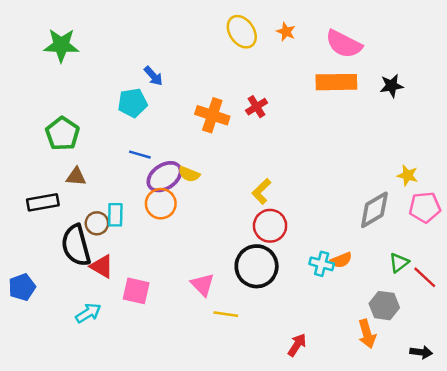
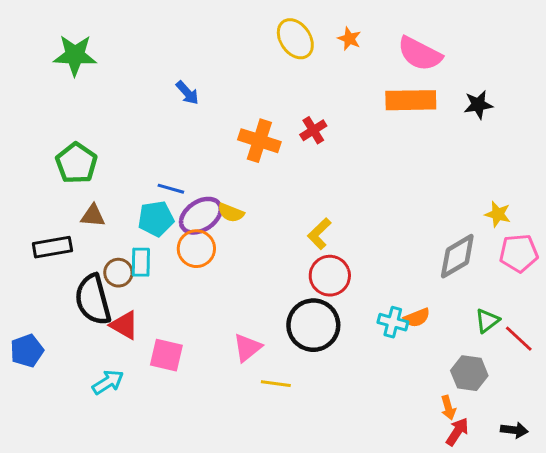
cyan pentagon: (132, 103) -> (156, 219), moved
pink triangle: (202, 285) -> (247, 348), turned 35
orange arrow: (367, 334) -> (448, 408), size x0.7
red arrow: (297, 345) -> (457, 432), moved

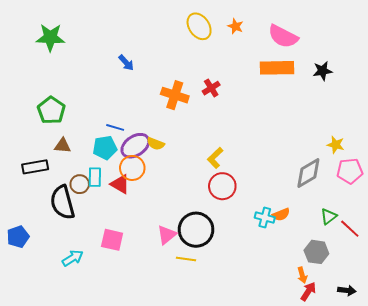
red triangle: (124, 325) -> (120, 184), moved
black circle: (313, 325) -> (196, 230), moved

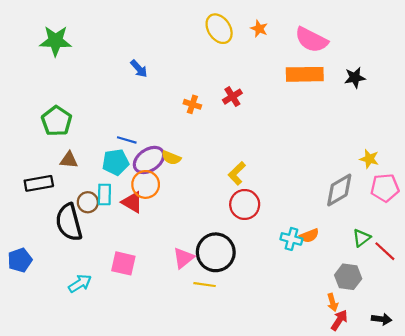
orange cross: (175, 95) -> (192, 104), size x0.6

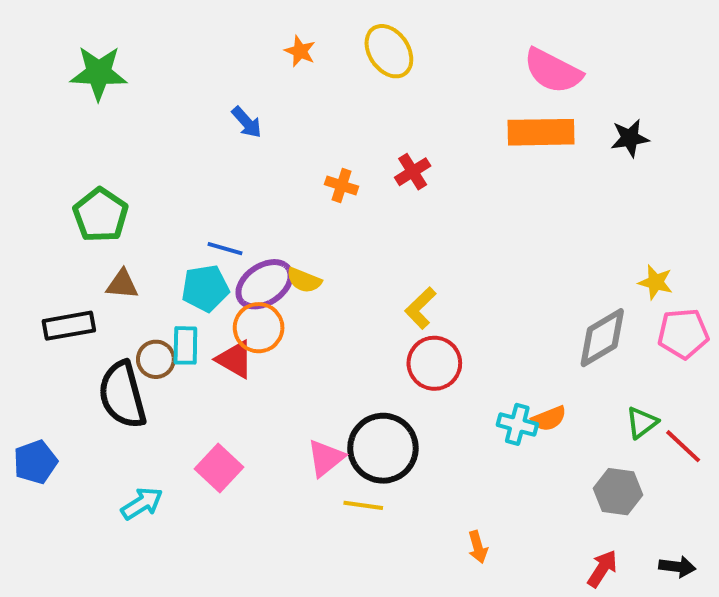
orange star: (259, 29) -> (300, 51), moved
pink square: (123, 263) -> (219, 468), turned 30
orange arrow: (333, 302) -> (478, 547), moved

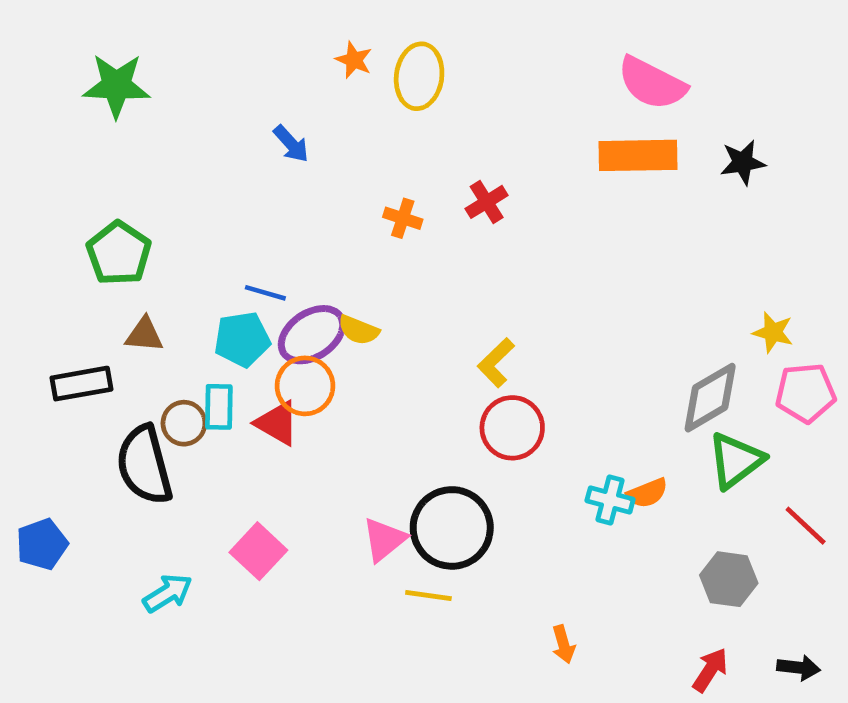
yellow ellipse: (389, 51) -> (419, 76), moved, turned 42
green triangle: (642, 422) -> (736, 460), moved, size x1.5

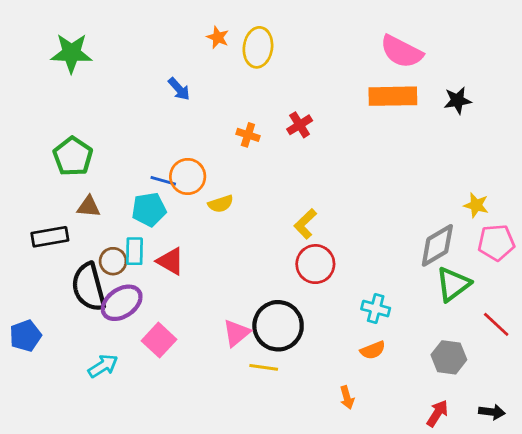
yellow semicircle: (359, 330) -> (221, 204), turned -40
purple ellipse: (312, 335) -> (122, 303), moved
orange circle: (305, 386) -> (188, 177), moved
orange semicircle: (647, 493) -> (373, 350), moved

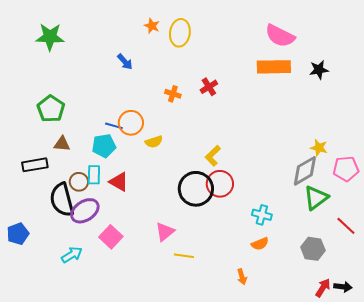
yellow star: (476, 205) -> (319, 148), moved
black circle: (278, 326) -> (196, 189), moved
red arrow: (437, 413) -> (323, 288), moved

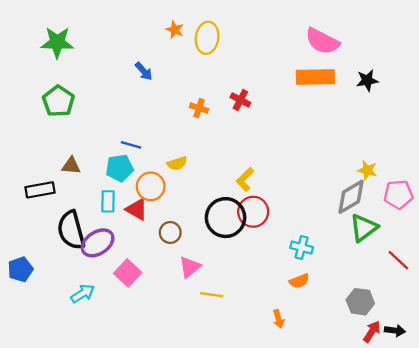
red cross: (209, 87) -> (240, 100), turned -30
green pentagon: (51, 109) -> (58, 101), moved
orange circle: (131, 123) -> (151, 186), moved
brown circle: (79, 182) -> (170, 233), moved
gray hexagon: (313, 249) -> (360, 302), moved

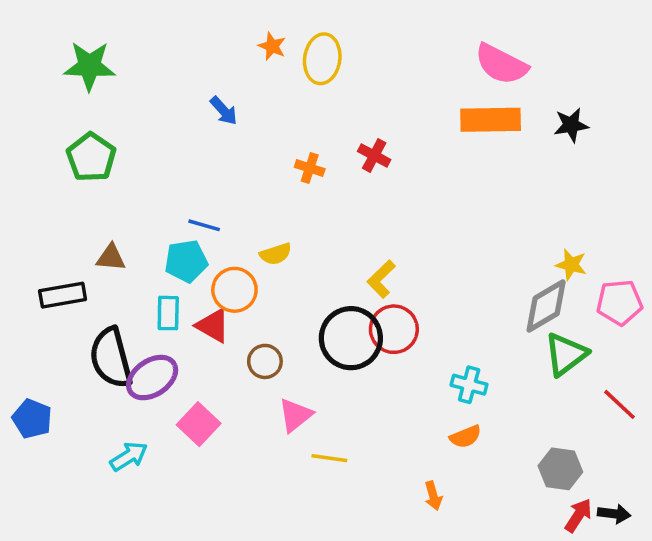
blue pentagon: (20, 269) -> (32, 419), turned -30

